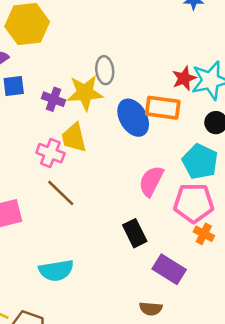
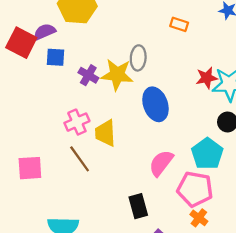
orange rectangle: (163, 108) -> (179, 24), moved, size x0.6
yellow trapezoid: (74, 138) -> (105, 133), moved
pink cross: (50, 153) -> (77, 122), turned 35

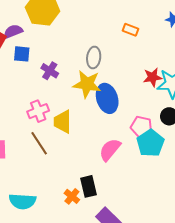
yellow star: (117, 75) -> (87, 84), moved
pink pentagon: (195, 189) -> (141, 127), moved, size x0.7
orange cross: (199, 218) -> (72, 196), moved

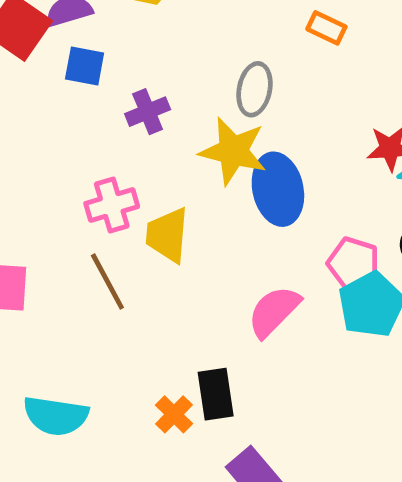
orange rectangle: (130, 30) -> (326, 28), moved
purple cross: (50, 71) -> (148, 112), turned 30

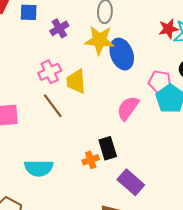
orange cross: (174, 414) -> (91, 160), turned 35

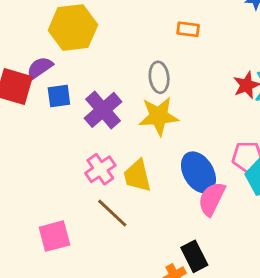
purple cross: (59, 28) -> (103, 110), size x1.5
blue ellipse: (122, 54) -> (198, 172), moved

